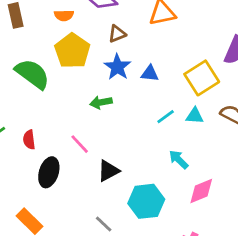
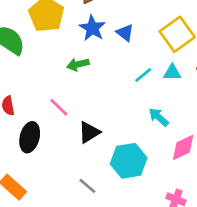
blue triangle: (150, 73) -> (125, 33), turned 36

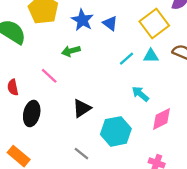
pink line: (59, 107) -> (49, 76), moved

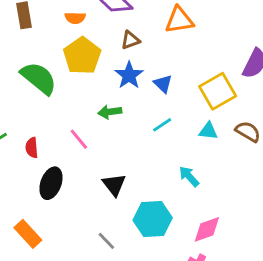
cyan line: (126, 59) -> (162, 125), moved
black triangle: (82, 108) -> (114, 185), turned -42
pink diamond: (162, 119) -> (207, 229), moved

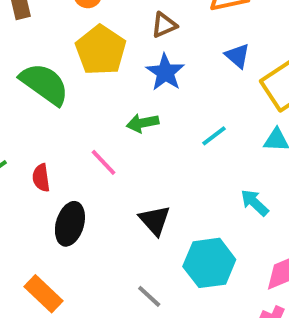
blue triangle: (163, 84) -> (238, 56), moved

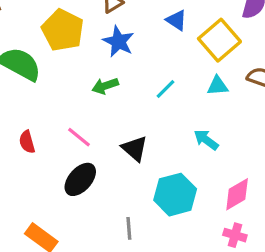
pink line: (103, 162) -> (79, 137), moved
black triangle: (155, 220) -> (135, 148), moved
black ellipse: (70, 224) -> (80, 179), moved, turned 32
gray line: (149, 296) -> (129, 228), turned 50

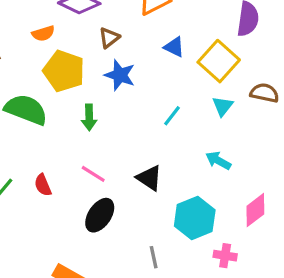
green arrow: (105, 86) -> (89, 117), moved, turned -65
cyan triangle: (218, 86) -> (223, 106), turned -40
pink cross: (235, 235) -> (225, 256), moved

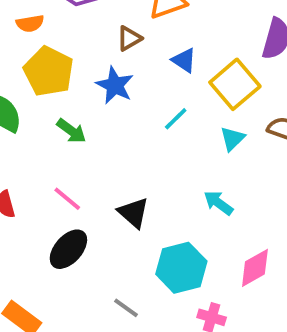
brown triangle: (109, 38) -> (129, 38), moved
cyan line: (172, 116) -> (176, 119), moved
green arrow: (89, 117) -> (71, 131), turned -60
gray line: (154, 257) -> (126, 308), turned -50

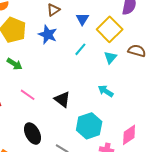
blue triangle: (184, 60) -> (82, 19), turned 32
green arrow: (71, 131) -> (14, 64), moved
black ellipse: (68, 249) -> (32, 134), moved, turned -65
pink diamond: (255, 268) -> (129, 135), moved

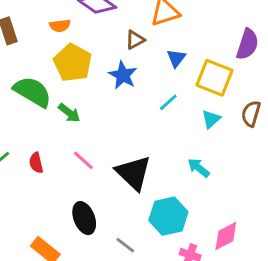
yellow square: (110, 29) -> (214, 78), turned -30
brown semicircle: (137, 51) -> (251, 114), turned -96
black triangle: (62, 99) -> (133, 173), size x1.5

